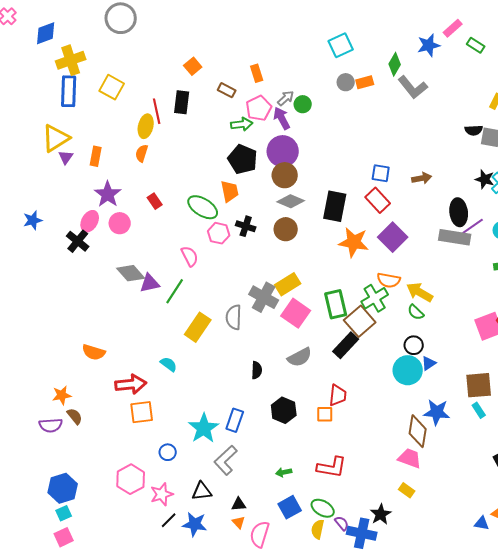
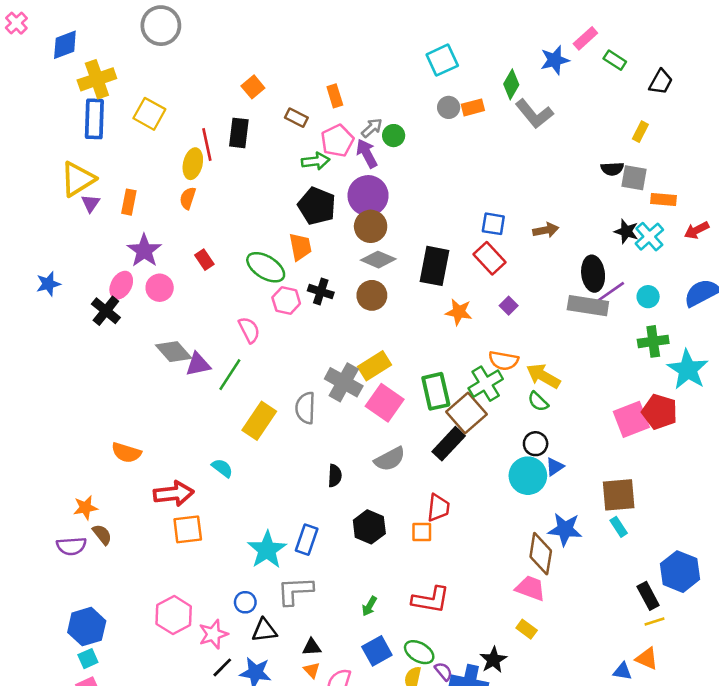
purple square: (393, 237) -> (509, 306), size x0.5
orange star: (354, 242) -> (459, 312), size x0.7
blue circle: (168, 452) -> (245, 602), moved
gray L-shape: (226, 460) -> (295, 591), turned 40
green arrow: (284, 472) -> (369, 606), turned -49

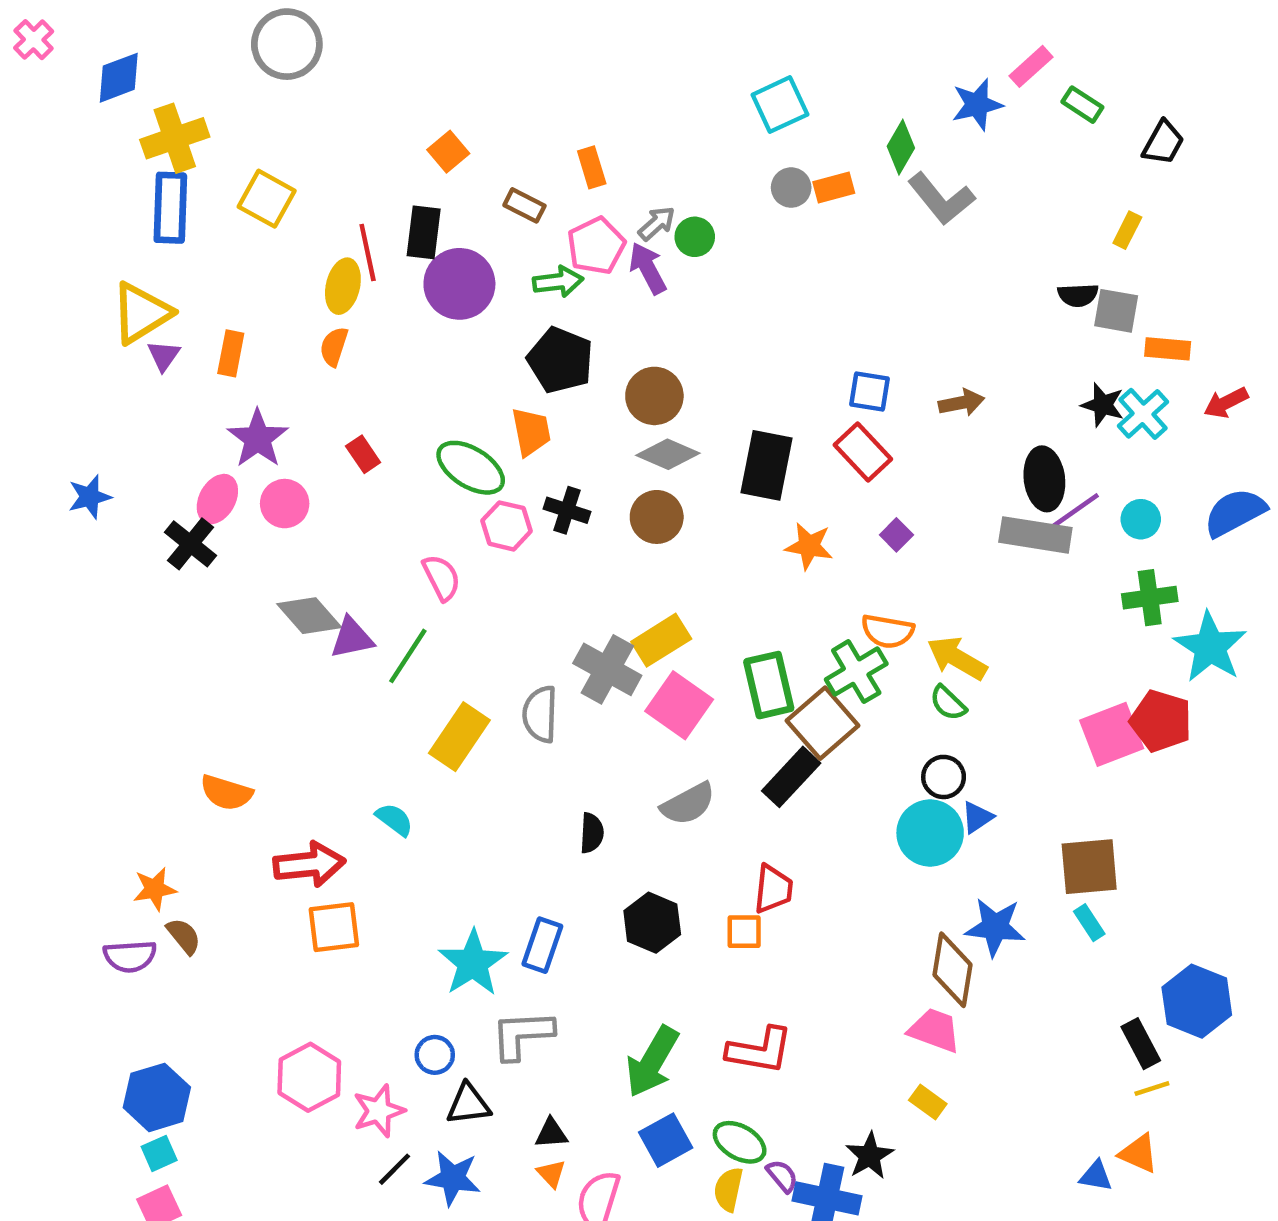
purple circle: (368, 196) -> (459, 284), moved
green arrow: (369, 606) -> (652, 1062), size x2.0

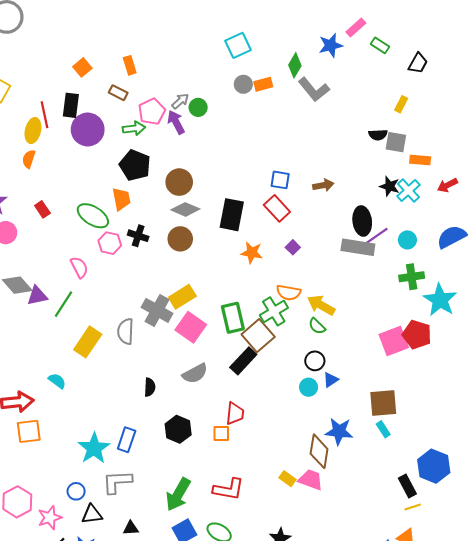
orange rectangle: (592, 167) -> (130, 65), moved
cyan circle: (930, 833) -> (309, 387), size x0.6
yellow rectangle: (928, 1102) -> (288, 479), moved

